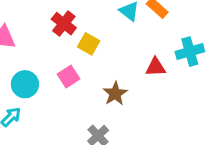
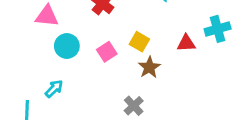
yellow square: (89, 44) -> (139, 42), moved
cyan circle: (25, 84) -> (67, 46), moved

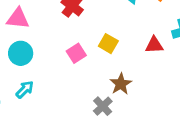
cyan circle: (67, 46) -> (21, 53), moved
brown star: (149, 67) -> (121, 84), moved

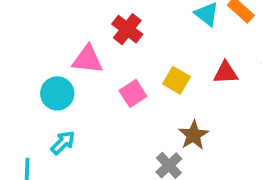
pink triangle: (18, 19) -> (88, 59), moved
red triangle: (154, 45) -> (226, 73), moved

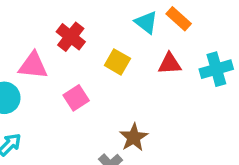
red triangle: (226, 73) -> (170, 64), moved
yellow square: (176, 80) -> (117, 62), moved

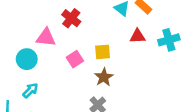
yellow square: (117, 62) -> (103, 52), moved, turned -35
brown star: (134, 137) -> (104, 77), moved

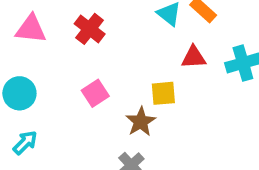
pink triangle: (46, 37) -> (31, 29), moved
yellow square: (103, 52) -> (163, 93), moved

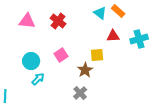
cyan circle: (19, 93) -> (31, 61), moved
cyan arrow: (25, 143) -> (38, 79), moved

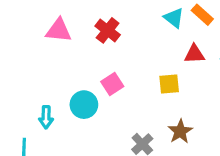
cyan circle: (31, 61) -> (84, 105), moved
brown star: (85, 70) -> (180, 131), moved
cyan arrow: (38, 79) -> (46, 117), moved, turned 136

